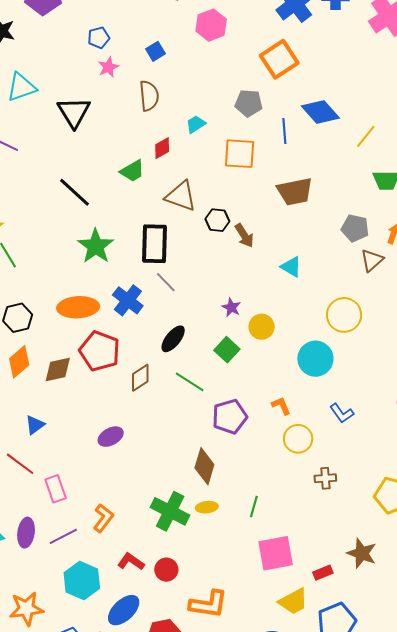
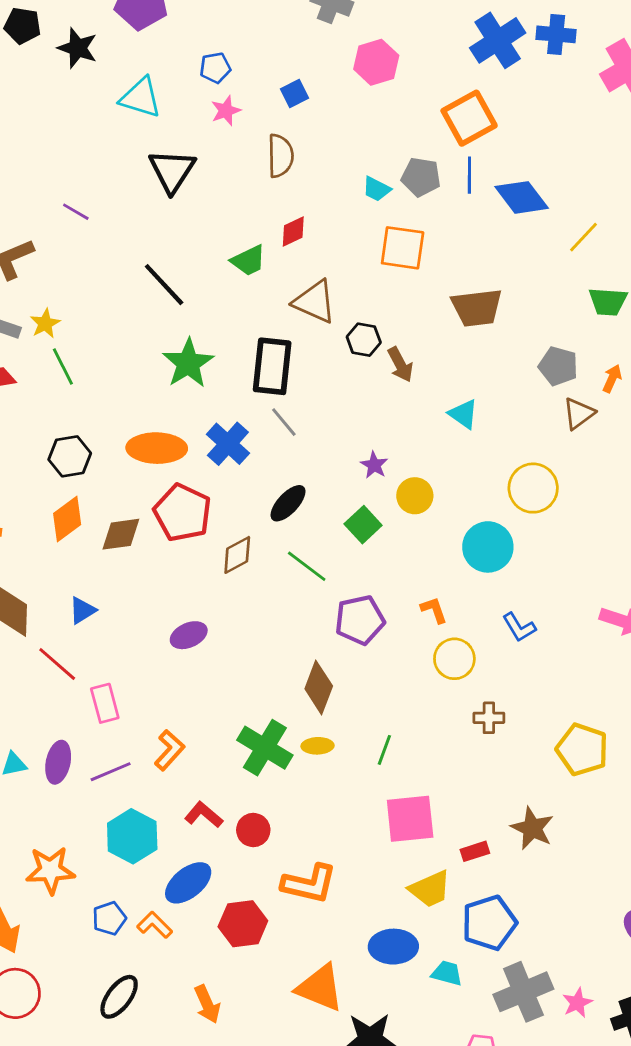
cyan triangle: (21, 87) -> (141, 98), moved, turned 32
cyan trapezoid: (196, 124) -> (377, 189), moved, turned -125
blue line: (284, 131) -> (469, 175), moved

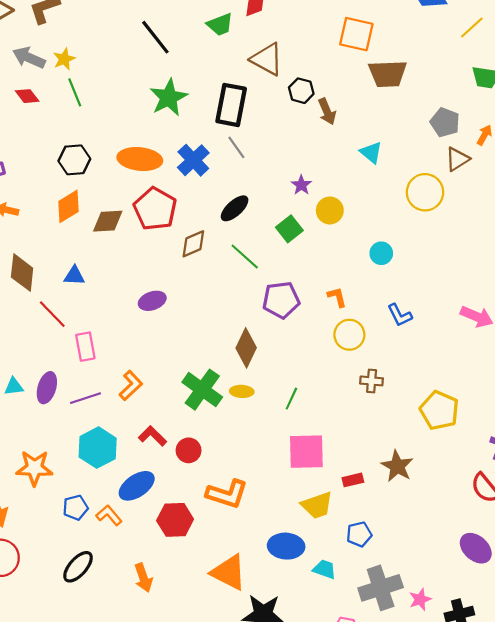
orange square: (403, 248) -> (356, 34), moved
yellow circle: (533, 488) -> (425, 192), moved
cyan circle: (488, 547) -> (381, 253), size x0.6
blue triangle: (82, 610) -> (74, 276), turned 30
blue pentagon: (489, 923) -> (359, 534), size x0.6

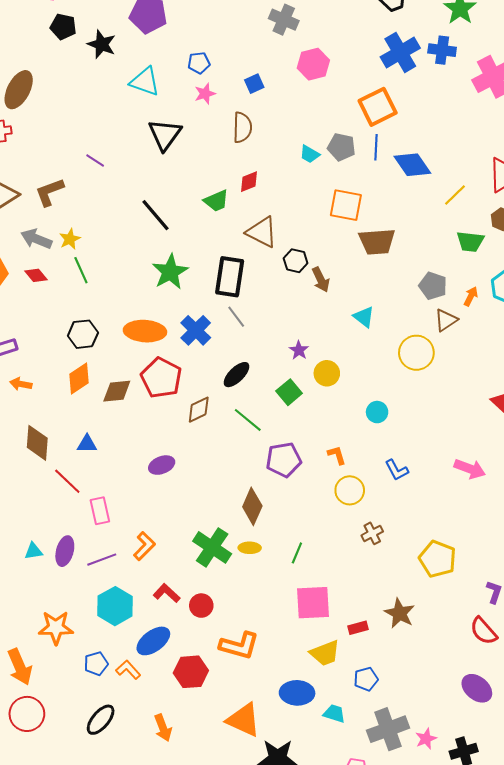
brown cross: (372, 381) -> (372, 533), turned -30

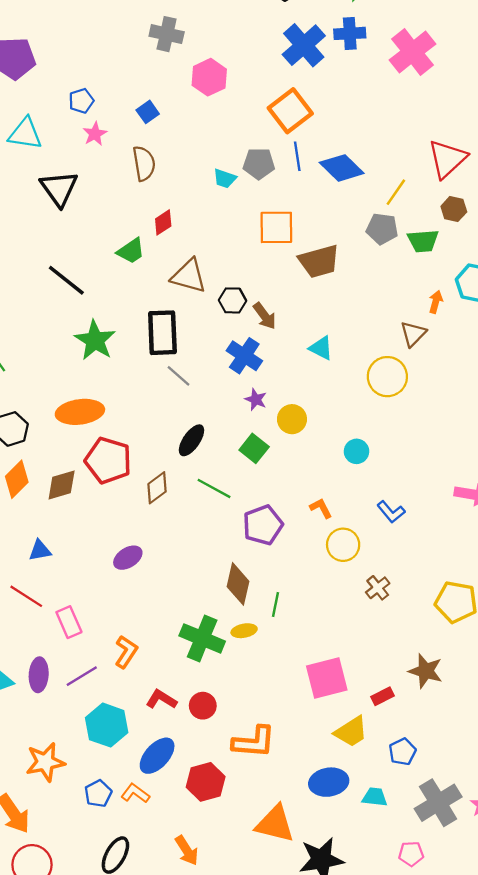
gray pentagon: (433, 286) -> (382, 229), moved
blue cross: (196, 330) -> (244, 356), moved
green line: (297, 553) -> (275, 605), moved

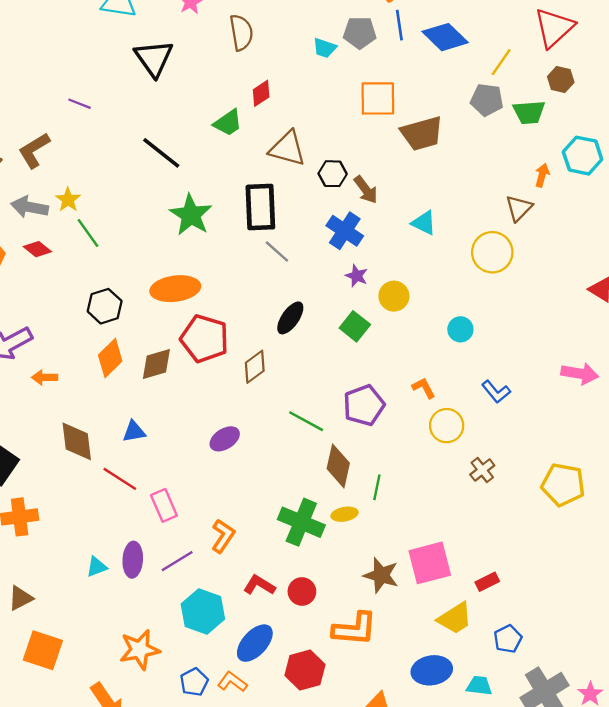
green line: (214, 488) -> (306, 421), moved
brown star: (426, 671) -> (381, 575), moved

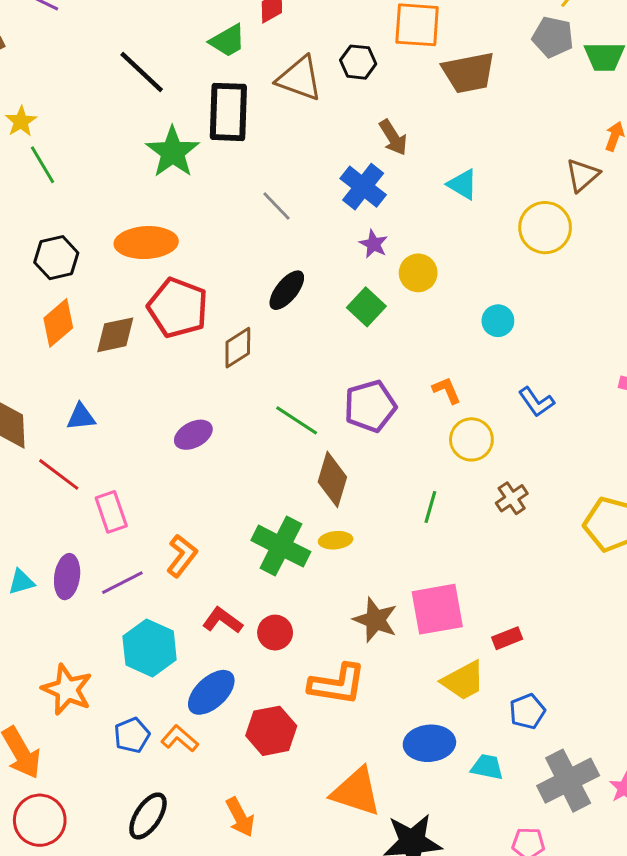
black hexagon: (333, 174) -> (358, 62), moved
black rectangle: (260, 207) -> (228, 112), moved
green line: (377, 487) -> (430, 507), moved
orange star: (140, 650) -> (67, 689), turned 30

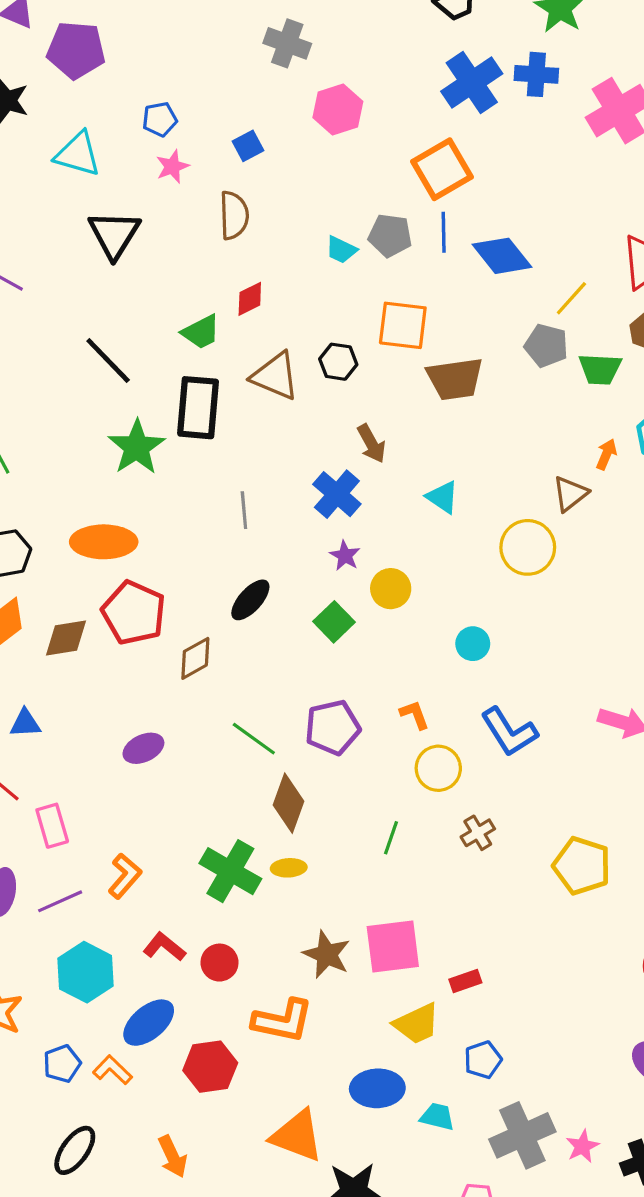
gray line: (276, 206) -> (244, 510), turned 36
blue L-shape: (536, 402) -> (509, 732), size x1.5

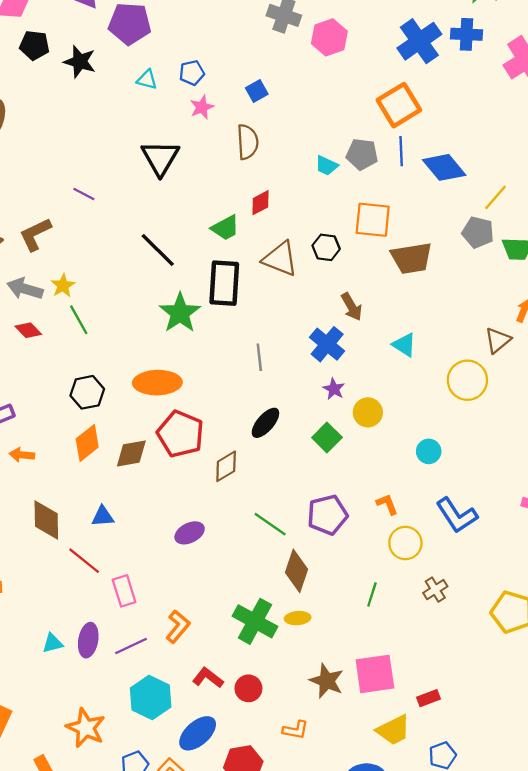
pink hexagon: (338, 109) -> (329, 37), moved
cyan triangle: (78, 154) -> (147, 80), moved, size x0.6
orange L-shape: (283, 1021) -> (295, 730), size x0.6

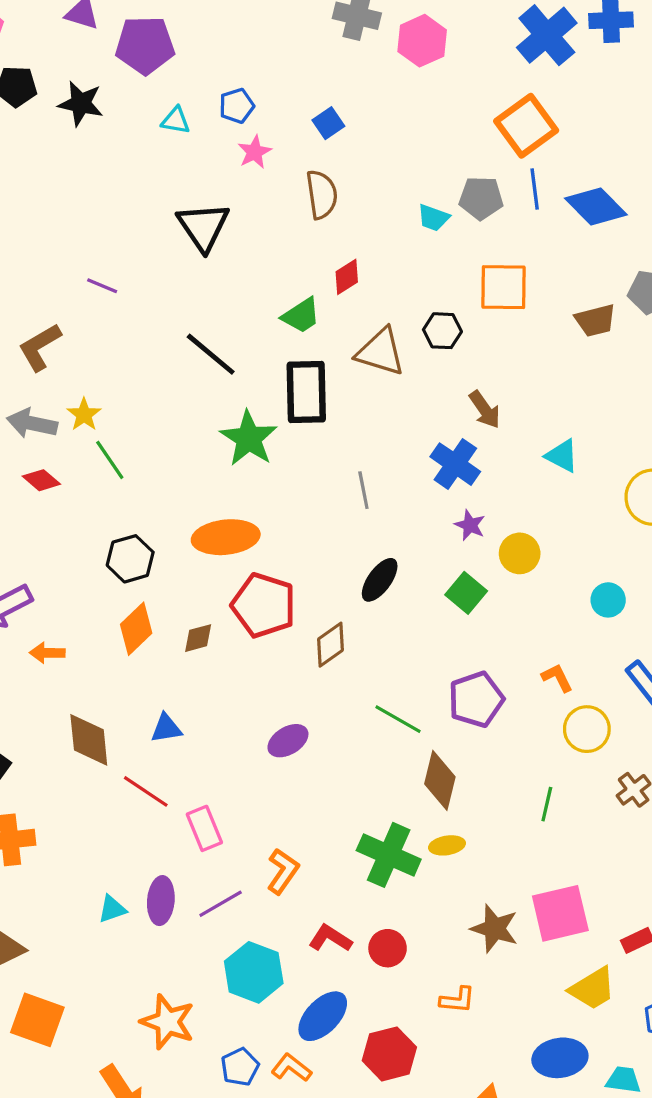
brown trapezoid: (412, 258) -> (595, 320), moved, size x0.7
brown diamond: (131, 454) -> (198, 638), size x0.7

